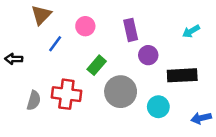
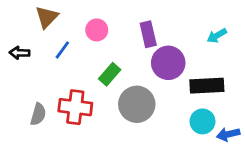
purple circle: (148, 55) -> (168, 63), size x1.5
black arrow: (14, 59) -> (20, 53), moved
cyan circle: (158, 107) -> (203, 121), moved

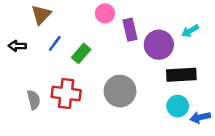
pink circle: (97, 30) -> (105, 13), moved
purple circle: (168, 63) -> (159, 45), moved
green rectangle: (110, 74) -> (81, 53), moved
gray semicircle: (38, 114) -> (34, 100), turned -30

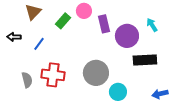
cyan arrow: (190, 31) -> (152, 25), turned 88
blue line: (55, 43) -> (39, 44), moved
green rectangle: (81, 53) -> (63, 21), moved
cyan circle: (178, 106) -> (118, 92), moved

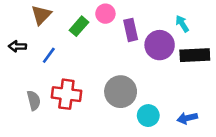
cyan arrow: (152, 25) -> (182, 24), moved
black rectangle: (145, 60) -> (195, 55), moved
blue arrow: (160, 94) -> (187, 118), moved

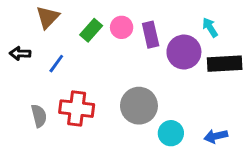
pink circle: (105, 14) -> (122, 27), moved

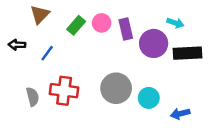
cyan arrow: (210, 27) -> (175, 23), turned 140
cyan circle: (171, 133) -> (149, 98), moved

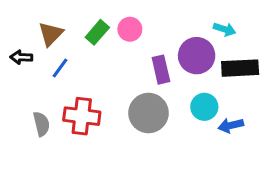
brown triangle: (40, 14) -> (51, 34), moved
purple rectangle: (126, 29) -> (161, 70), moved
cyan circle: (149, 98) -> (204, 107), moved
blue arrow: (180, 114) -> (231, 125), moved

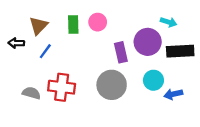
green rectangle: (97, 32) -> (73, 24), turned -42
gray semicircle: (41, 124) -> (31, 93), turned -60

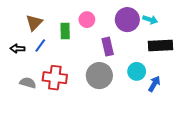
green rectangle: (73, 24) -> (65, 31), moved
purple circle: (148, 42) -> (127, 20), moved
black arrow: (16, 43) -> (17, 49), moved
blue arrow: (173, 94) -> (154, 84), turned 133

